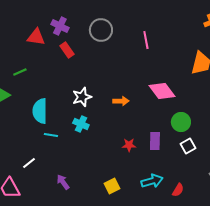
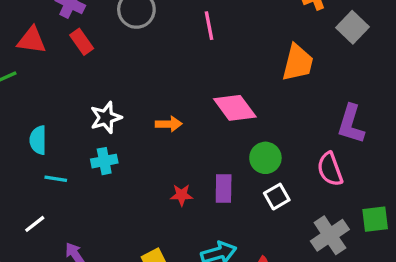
red triangle: (36, 37) -> (32, 40), moved
cyan semicircle: (40, 111) -> (38, 140), size x0.7
cyan cross: (81, 124) -> (104, 161), turned -35
white line: (29, 163) -> (35, 224), moved

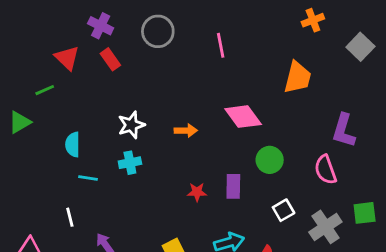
gray square: (353, 27) -> (360, 47), moved
red triangle: (32, 40) -> (67, 58), turned 36
white square: (277, 197) -> (284, 210), moved
white line: (35, 224) -> (70, 217), turned -66

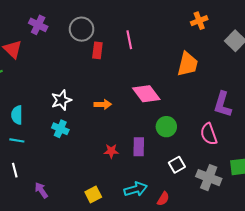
red rectangle: (110, 59) -> (97, 50), moved, turned 42
cyan cross: (130, 163) -> (60, 129), turned 35
cyan line: (88, 178) -> (17, 140), moved
gray cross: (325, 227) -> (209, 178), turned -35

